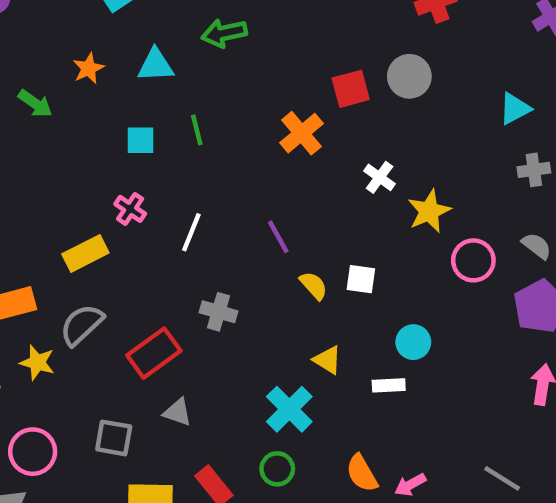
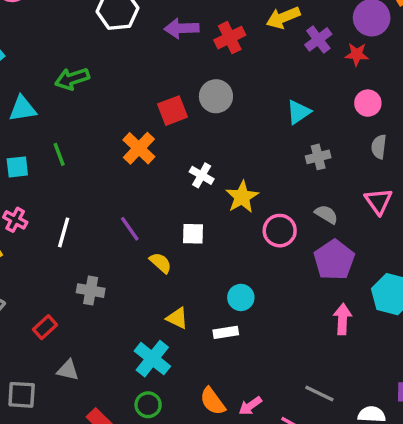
white square: (361, 279) -> (193, 234), moved
red rectangle: (154, 353) -> (45, 327), size x0.6

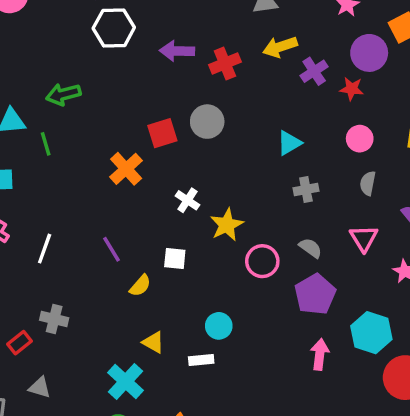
green line: (59, 154) -> (46, 144), moved
yellow semicircle: (161, 263) -> (140, 286), turned 85
gray cross: (91, 291) -> (54, 319), moved

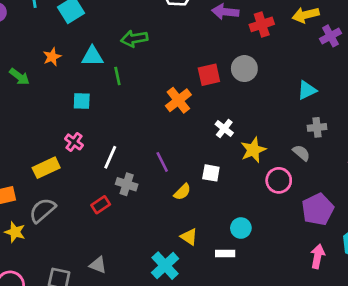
gray semicircle: (310, 248) -> (301, 153), moved
gray cross: (54, 319) -> (127, 184), moved
red rectangle: (20, 343) -> (101, 205), moved

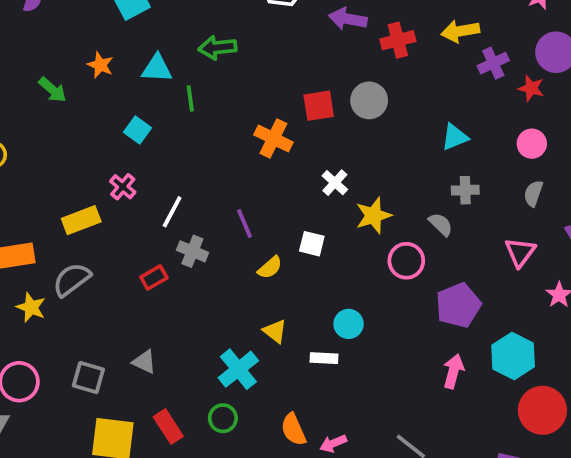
orange star: (52, 57) -> (100, 65), turned -30
orange cross: (178, 100) -> (273, 138), turned -30
cyan square: (82, 101) -> (138, 130), turned 30

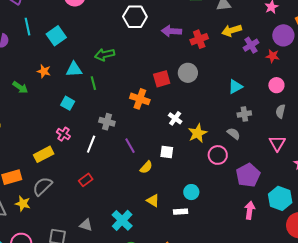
gray cross: (192, 251) -> (107, 122), moved
cyan cross: (238, 369) -> (122, 220), moved

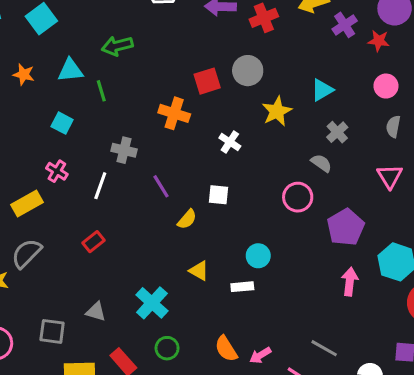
gray cross: (244, 114) -> (337, 132), turned -32
yellow star: (198, 133) -> (277, 111), moved

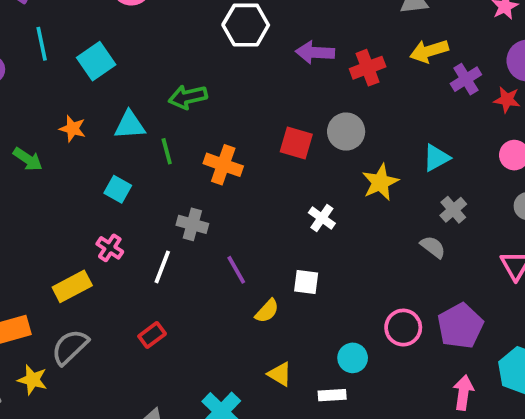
red square: (207, 81) -> (296, 143), turned 32
orange cross: (174, 113) -> (223, 165), moved
pink circle: (298, 197) -> (403, 328), moved

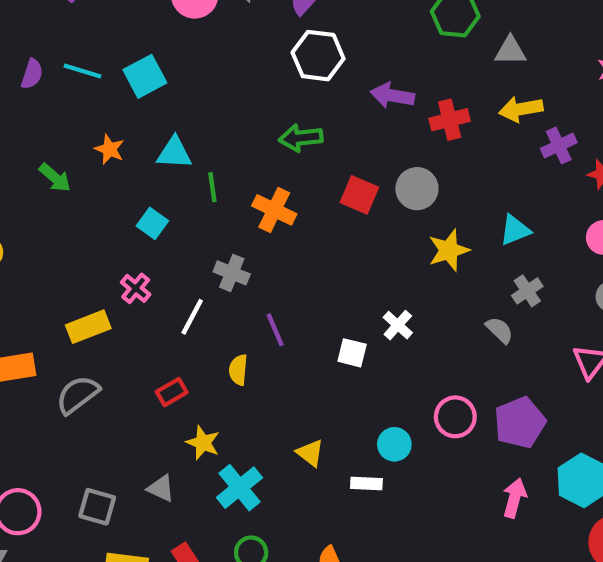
cyan line: (42, 44) -> (83, 71), moved, turned -68
green arrow: (188, 97) -> (301, 138), moved
white cross: (322, 218) -> (398, 325), moved
yellow semicircle: (267, 311) -> (238, 370), moved, turned 136
yellow star: (33, 380) -> (203, 443), moved

